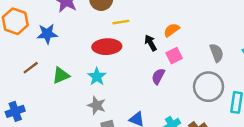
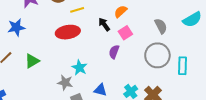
cyan star: (97, 77) -> (79, 68), moved

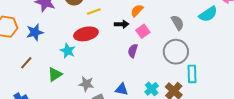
black arrow: (104, 24) -> (122, 24), turned 128
green triangle: (32, 61) -> (55, 74), moved
cyan rectangle: (183, 66) -> (192, 74), moved
cyan star: (79, 68) -> (68, 51), moved

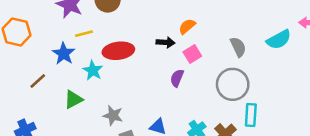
yellow line: (94, 12) -> (84, 34), moved
blue star: (35, 32) -> (64, 54), moved, turned -30

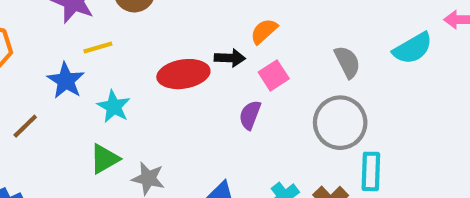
red ellipse: (118, 51) -> (183, 74), moved
green triangle: (73, 99) -> (104, 159), moved

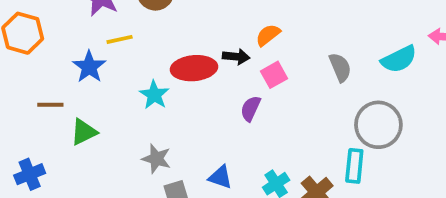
cyan star: (114, 107) -> (154, 95), moved
gray circle: (340, 123) -> (378, 125), moved
brown line: (25, 126) -> (50, 105), turned 40
green triangle: (104, 159) -> (84, 132), moved

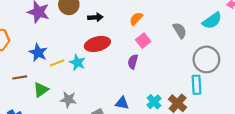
yellow line: (120, 39) -> (57, 63), moved
black arrow: (236, 57) -> (95, 17), moved
gray star: (156, 159) -> (68, 100), moved

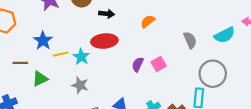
pink square: (143, 41) -> (159, 64), moved
gray star: (68, 100) -> (80, 85), moved

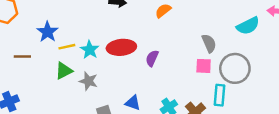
gray semicircle: (190, 40) -> (209, 43), moved
red ellipse: (104, 41) -> (121, 47), moved
pink square: (159, 64) -> (204, 66), moved, turned 32
green triangle: (40, 79) -> (64, 71), moved

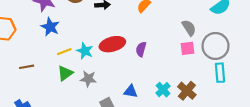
blue star: (47, 32) -> (50, 27), moved
cyan rectangle: (219, 95) -> (220, 73), moved

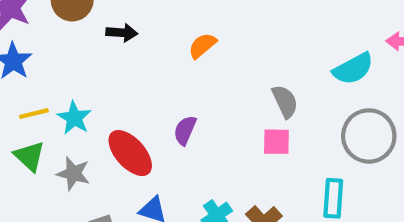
red ellipse: (112, 44) -> (130, 153), moved, turned 55
gray circle: (215, 46) -> (369, 136), moved
green triangle: (65, 73) -> (29, 156), turned -49

